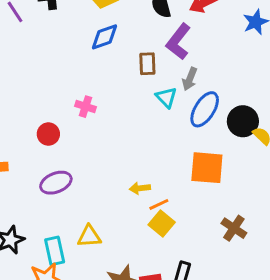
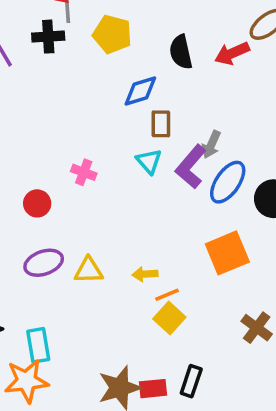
blue diamond: (105, 37) -> (140, 91), moved
purple L-shape: (178, 42) -> (191, 167), moved
cyan triangle: (166, 97) -> (149, 161), moved
orange square: (207, 168) -> (227, 253), turned -30
yellow triangle: (89, 236) -> (89, 270), moved

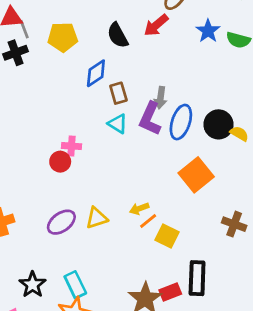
red circle: (37, 203) -> (60, 162), moved
orange line: (167, 295) -> (148, 221), moved
black rectangle: (191, 381) -> (197, 278), size x1.4

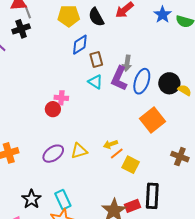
yellow pentagon: (63, 37) -> (69, 16), moved

